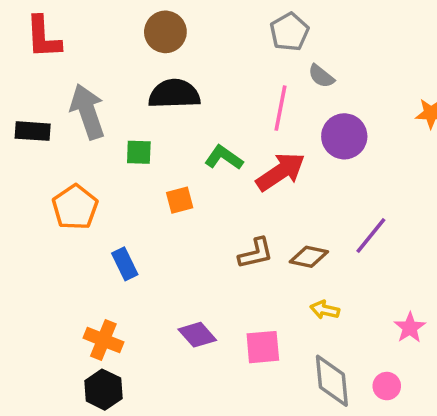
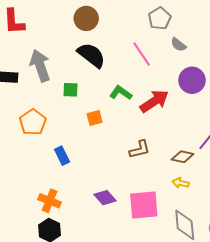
black semicircle: (174, 94) -> (91, 55), turned 40
pink line: (281, 108) -> (142, 54), moved, turned -45
brown diamond: (309, 257) -> (183, 157), moved
pink square: (263, 347) -> (144, 205), size x1.4

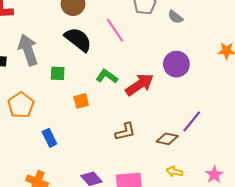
gray semicircle: (178, 45) -> (175, 17), moved
pink line: (142, 54) -> (115, 30), moved
yellow arrow: (180, 183) -> (174, 172), moved

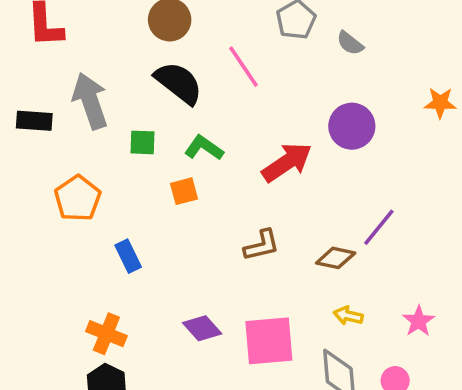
green L-shape: (107, 76) -> (204, 148), moved

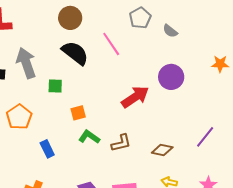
green L-shape: (204, 148) -> (89, 137), moved
purple line: (379, 227) -> (205, 137), moved

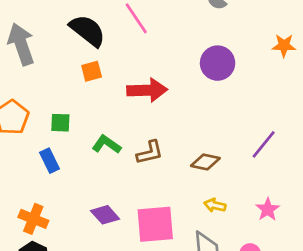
green square: (55, 86) -> (60, 123), moved
red arrow: (135, 97) -> (147, 90), moved, turned 32
orange square: (78, 113) -> (92, 71), moved

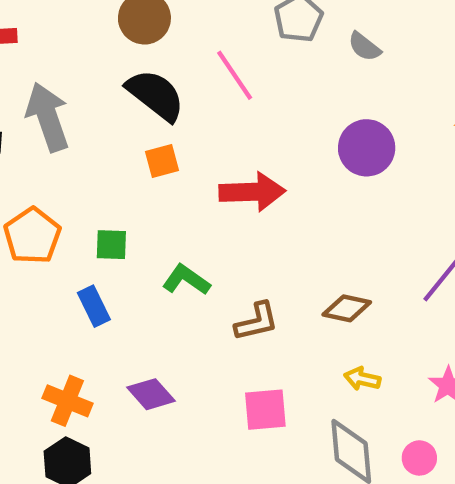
brown L-shape: (150, 152) -> (257, 322), moved
purple diamond: (105, 215) -> (151, 394), moved
pink square: (155, 224) -> (265, 410), size x0.7

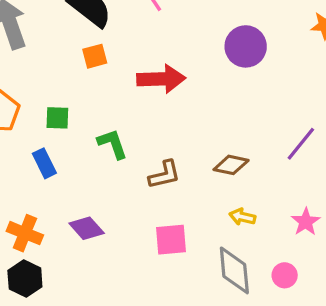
green L-shape: (186, 280) -> (113, 144), turned 36

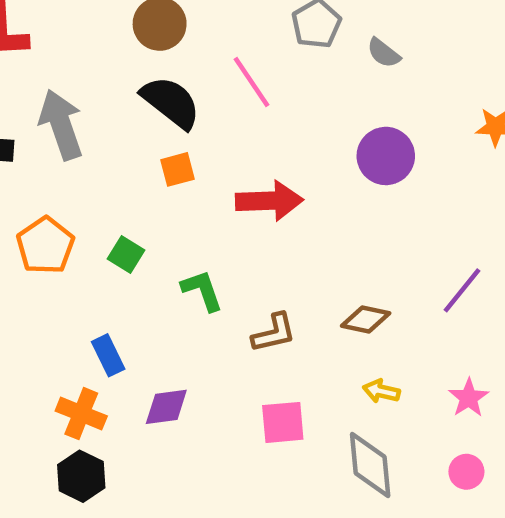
green square: (57, 118) -> (126, 255), turned 30
blue rectangle: (44, 163) -> (108, 355), moved
purple diamond: (87, 228) -> (166, 407), turned -56
pink circle: (285, 275) -> (466, 472), moved

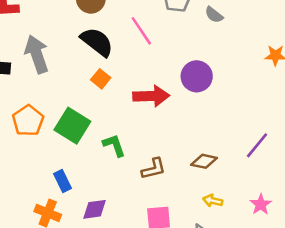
purple circle: (386, 156) -> (197, 76), moved
orange square: (178, 169) -> (101, 79), turned -36
green square: (126, 255) -> (72, 126), size x1.8

